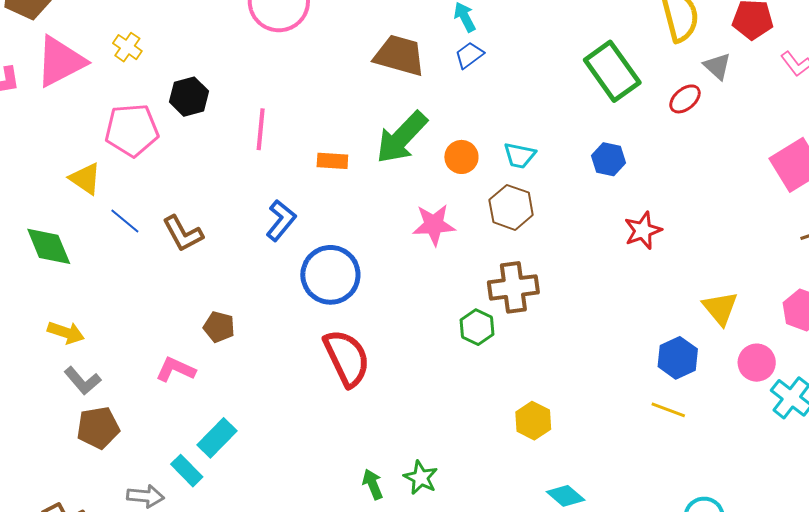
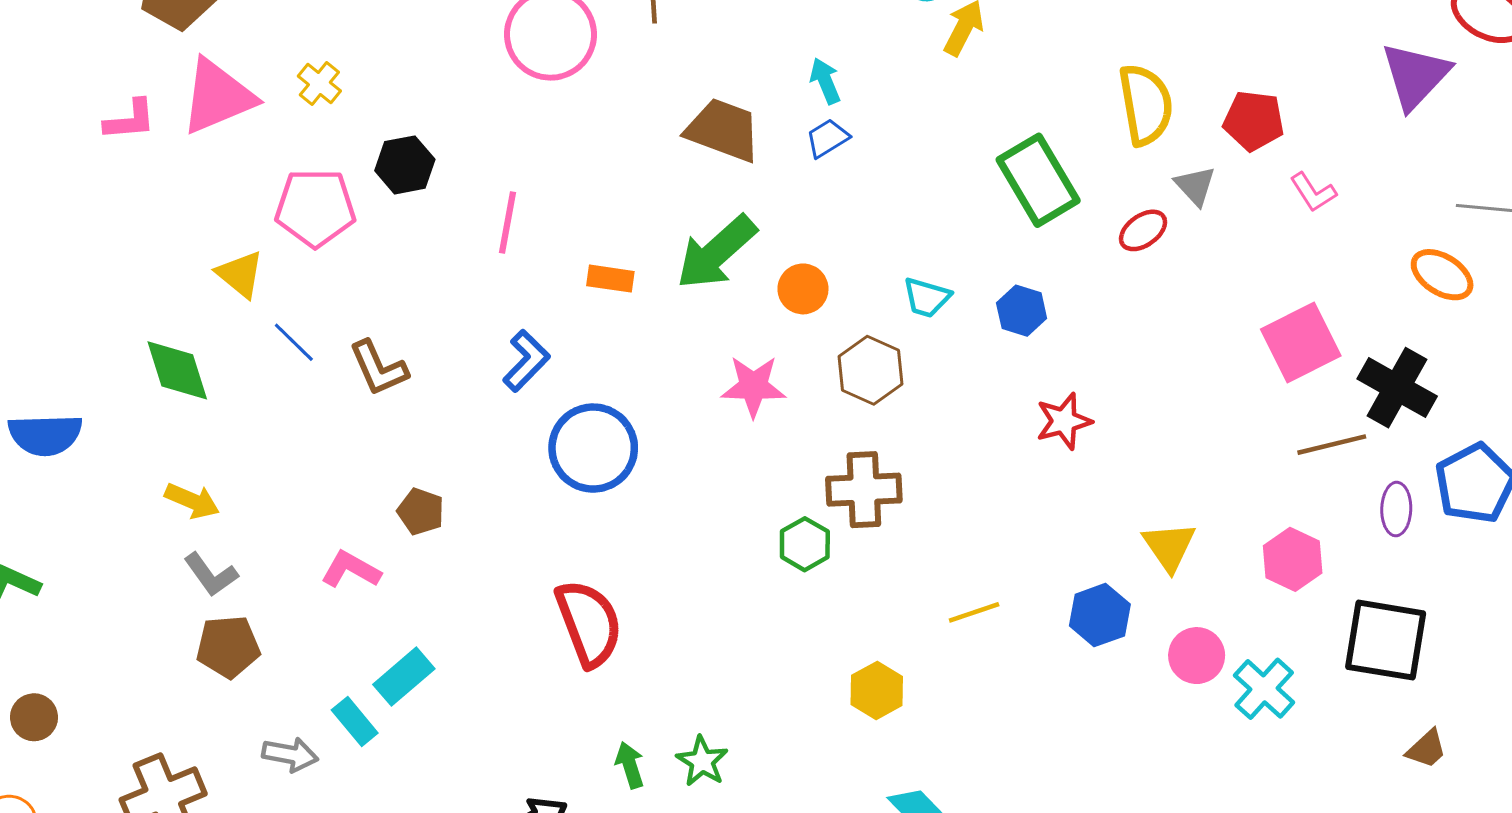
cyan trapezoid: (519, 155) -> (927, 297), moved
red semicircle: (347, 358) -> (589, 623), moved
pink circle: (757, 363) -> (1197, 656), moved
yellow line: (668, 410) -> (974, 612), moved, turned -44

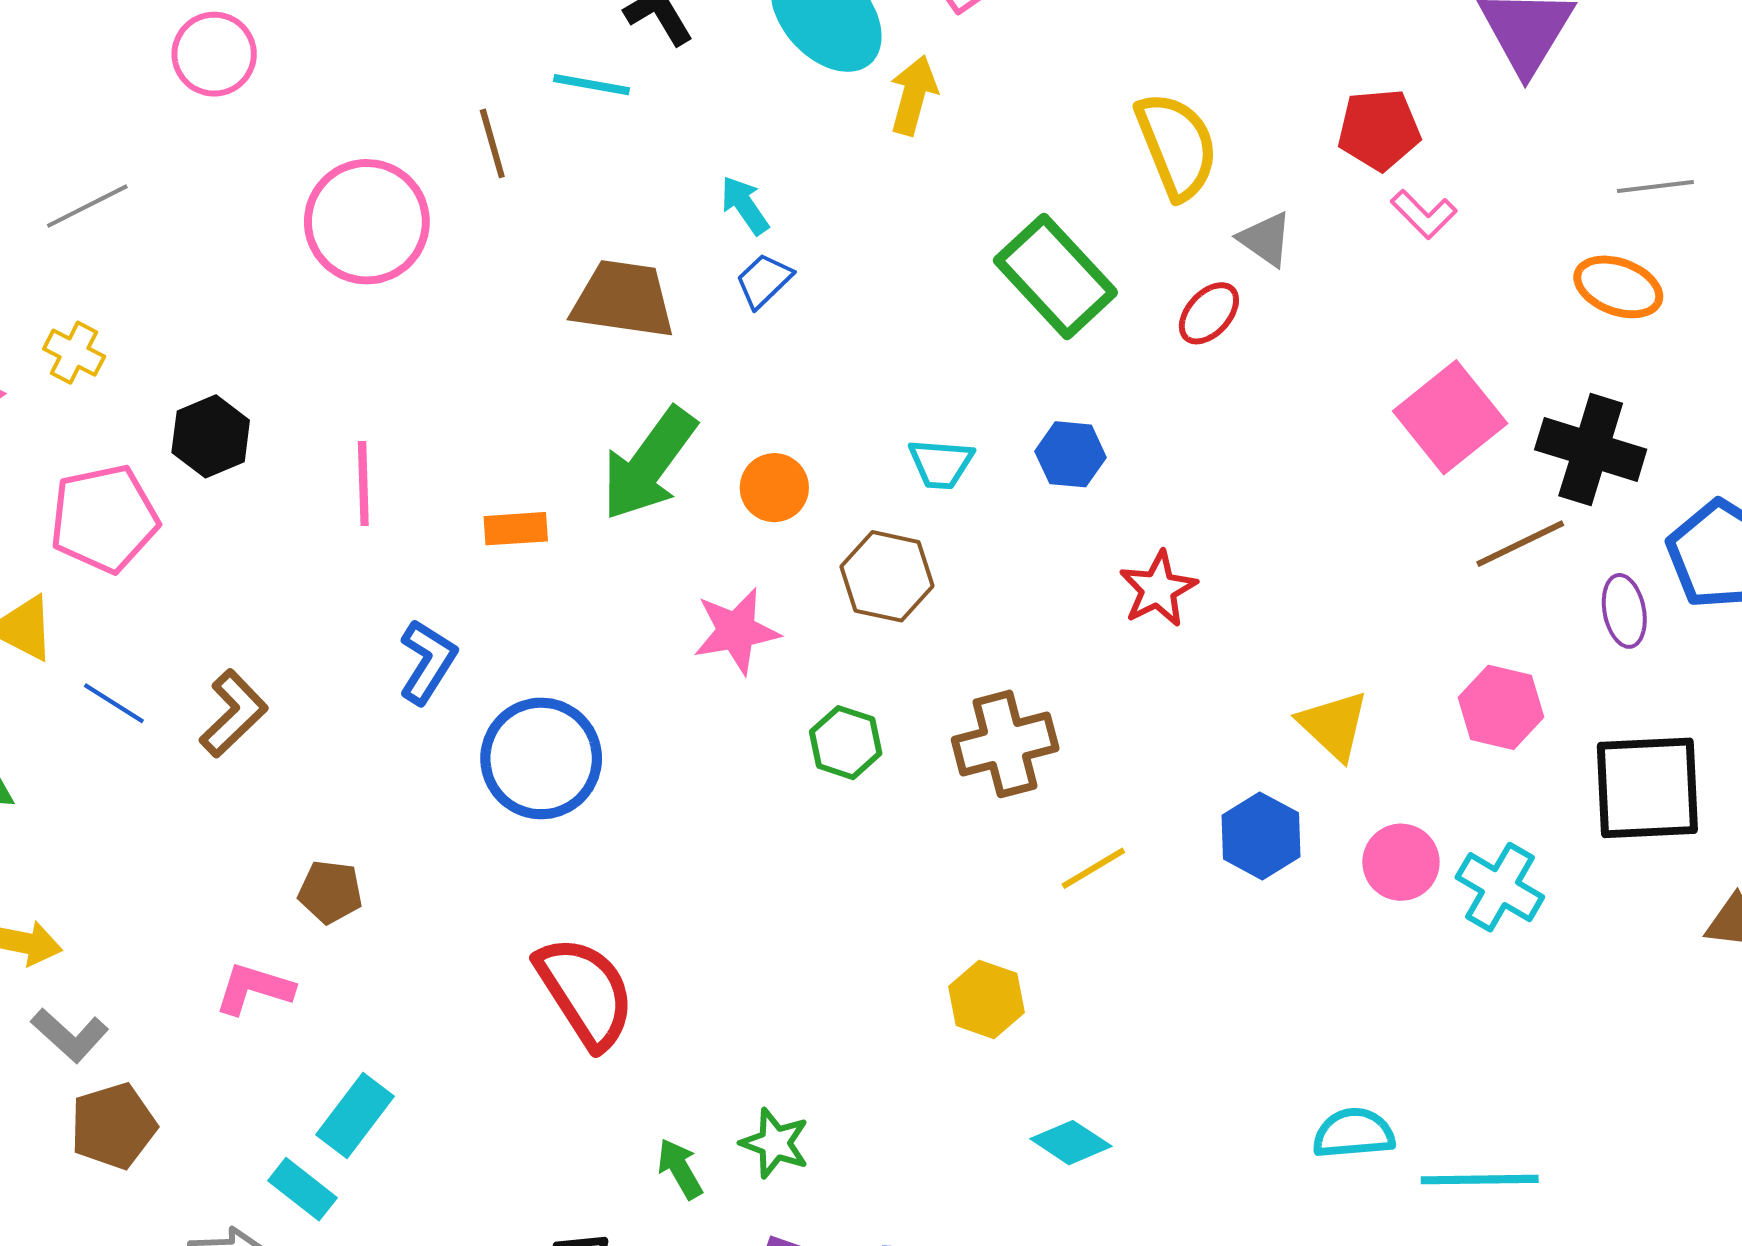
red pentagon: (1254, 121) -> (1379, 130), moved
brown L-shape: (378, 368) -> (234, 713), turned -98
brown cross: (864, 490) -> (1005, 744), moved
green hexagon: (805, 544) -> (846, 743), moved

